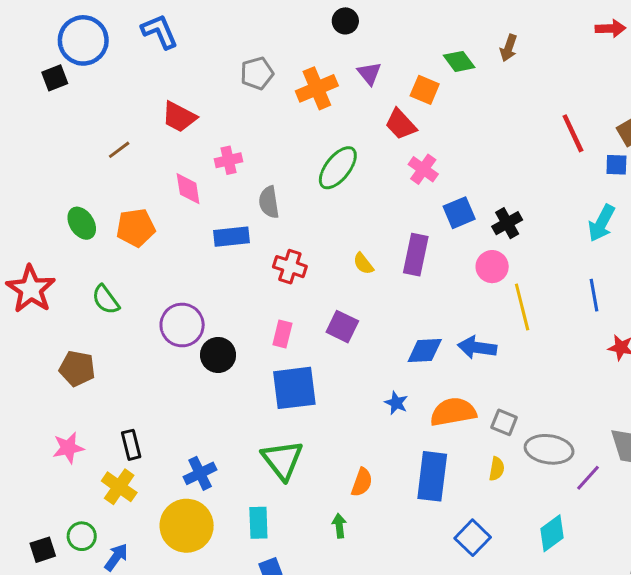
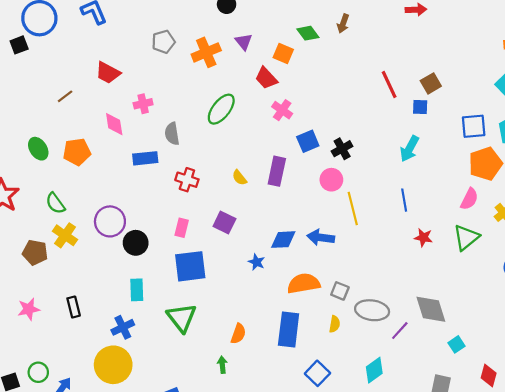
blue star: (396, 403) -> (257, 262), moved
yellow cross: (119, 487) -> (65, 235), moved
cyan rectangle: (258, 523) -> (137, 290), moved

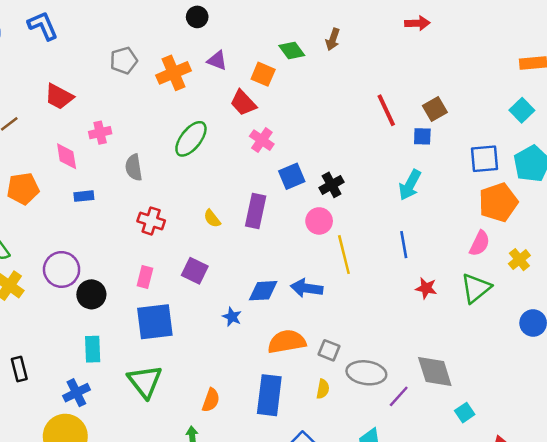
purple triangle: (244, 42) -> (217, 60), turned -30
blue rectangle: (145, 158) -> (84, 196), moved, size x0.7

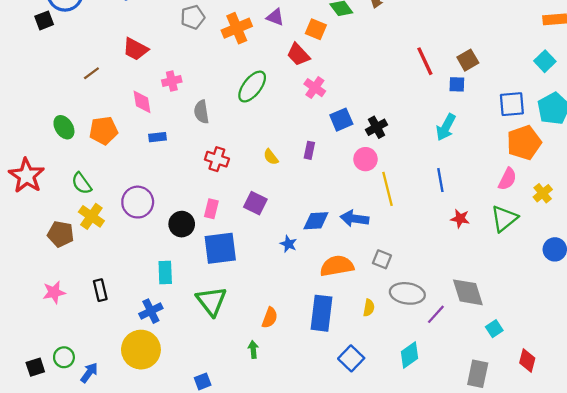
purple rectangle: (256, 211) -> (309, 150), size x0.6
black circle: (91, 294) -> (182, 224), moved
gray square: (329, 350) -> (382, 259), moved

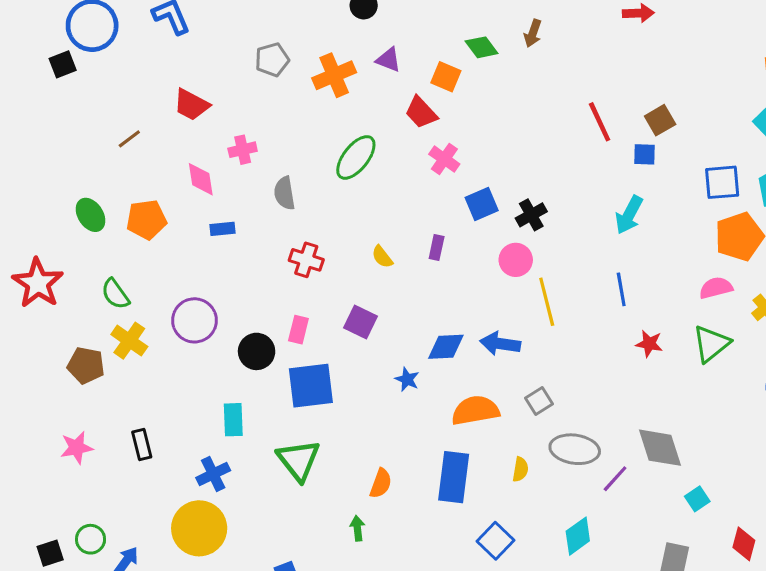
pink semicircle: (507, 179) -> (716, 288), turned -130
gray square: (382, 259) -> (539, 401), turned 36

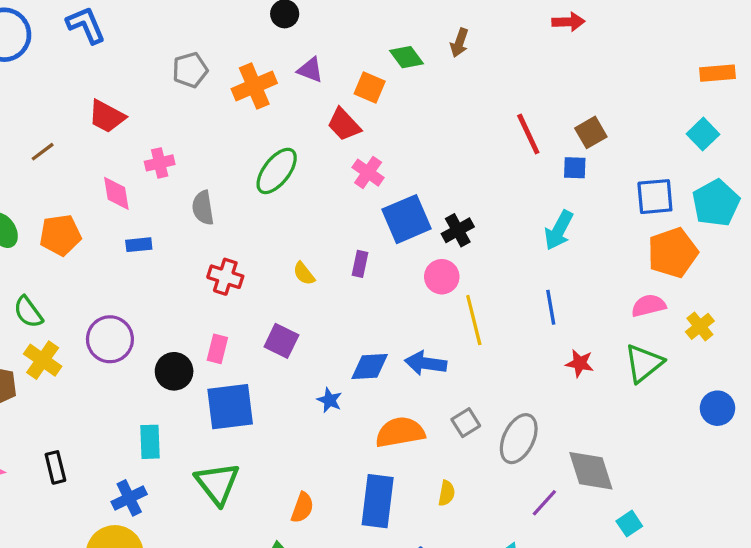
blue square: (482, 204) -> (406, 219), size x1.4
gray ellipse: (575, 449) -> (519, 439), moved, turned -72

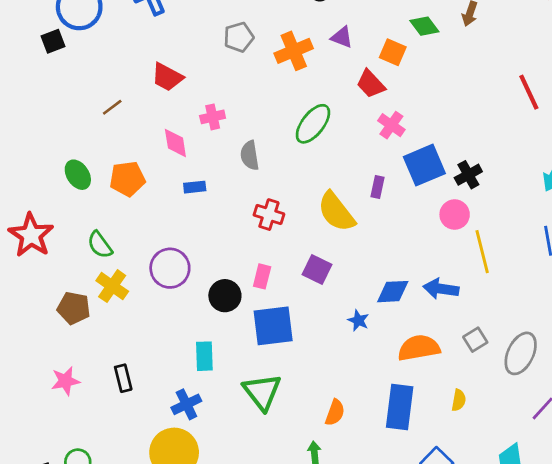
purple rectangle: (360, 264) -> (378, 187), moved
yellow semicircle: (304, 274) -> (336, 212), size x2.0

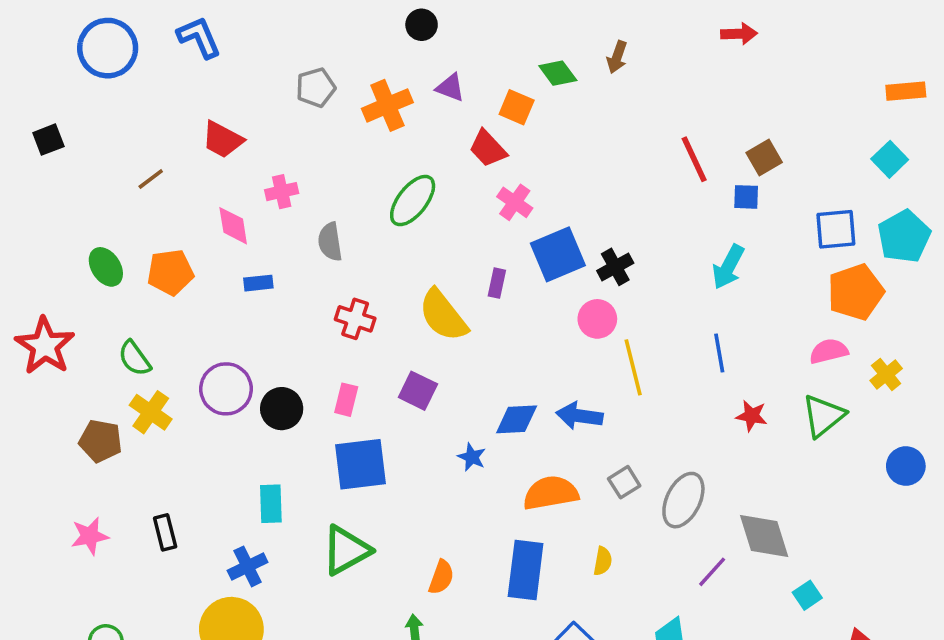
black square: (53, 41) -> (48, 140), moved
black circle: (225, 296) -> (282, 409), moved
green triangle: (262, 392) -> (346, 550), turned 39

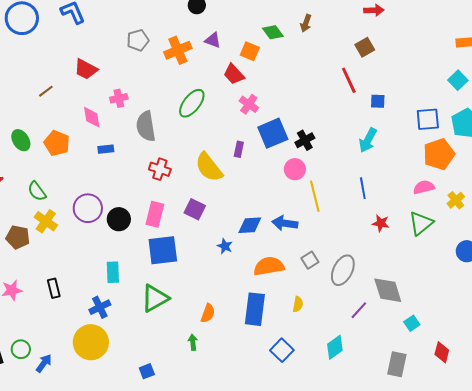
brown square: (764, 157) -> (365, 47), moved
gray semicircle: (330, 242) -> (146, 126), size x1.4
orange pentagon: (170, 272) -> (57, 143), turned 30
pink rectangle: (346, 400) -> (155, 214), size x1.4

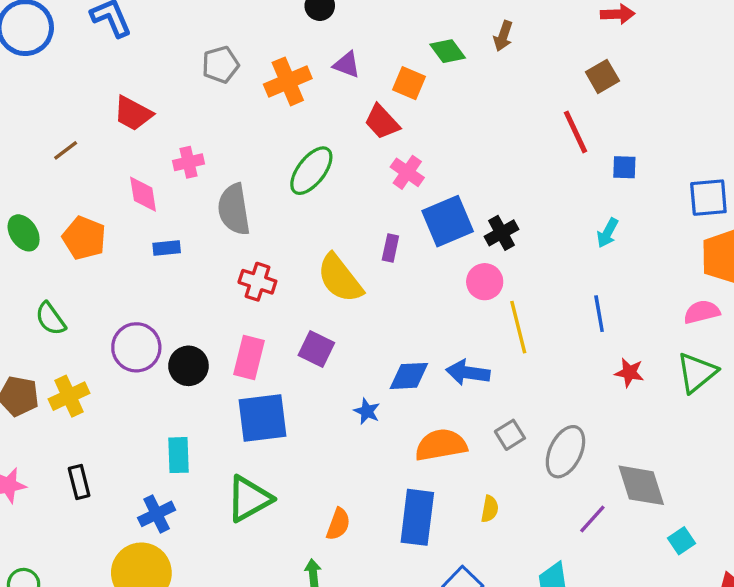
cyan arrow: (368, 140) -> (608, 233), size x0.7
yellow cross: (46, 221) -> (69, 396), moved, turned 30

